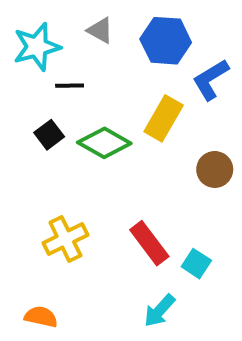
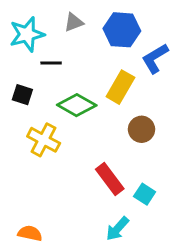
gray triangle: (100, 30) -> (74, 22), turned -50
black square: (49, 135) -> (22, 95), moved, turned -35
brown circle: (215, 169) -> (141, 129), moved
yellow cross: (65, 239) -> (44, 140), moved, turned -36

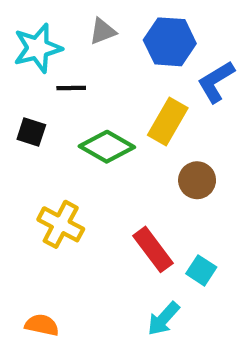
yellow cross: (44, 140) -> (61, 224), moved

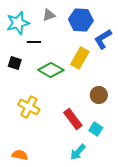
brown circle: (197, 180) -> (99, 95), moved

